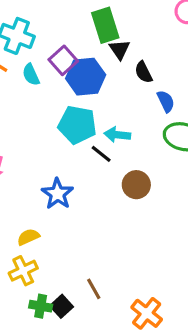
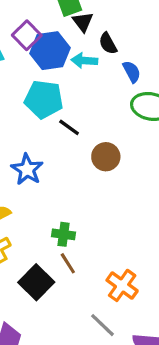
cyan arrow: (117, 135) -> (84, 61), moved
green cross: (41, 306) -> (64, 234), moved
black square: (62, 306) -> (36, 282), size x1.5

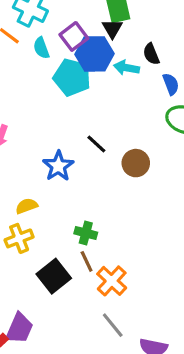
black triangle: (83, 22) -> (112, 29), moved
cyan pentagon: (44, 99) -> (72, 77), moved
black line: (69, 127) -> (96, 144), moved
orange cross: (122, 285) -> (112, 281), moved

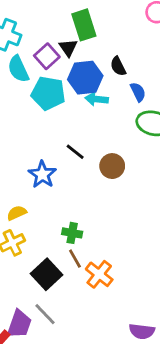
black triangle: (112, 29) -> (68, 48), moved
cyan semicircle: (41, 48) -> (18, 69), size x1.4
blue hexagon: (94, 54) -> (85, 78), moved
cyan arrow: (126, 68) -> (97, 99), moved
gray line: (113, 325) -> (45, 314), moved

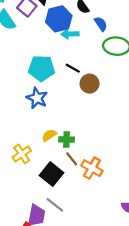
cyan pentagon: (48, 93) -> (41, 68), moved
black line: (75, 152) -> (73, 68), moved
yellow semicircle: (17, 213) -> (49, 135), moved

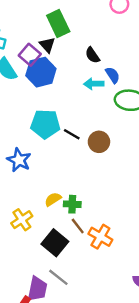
blue hexagon: (59, 19) -> (41, 72), moved
cyan arrow: (70, 34) -> (94, 84), moved
black line: (73, 68) -> (72, 134), moved
blue star: (37, 98) -> (19, 160), moved

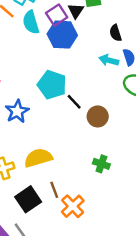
yellow semicircle: (53, 199) -> (38, 158), size x1.6
green cross: (72, 204) -> (101, 164), moved

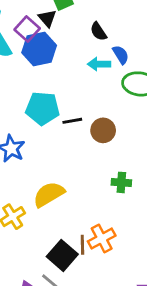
black line: (74, 102) -> (72, 121), turned -42
brown line: (54, 190) -> (82, 245), moved, turned 35
black square: (28, 199) -> (62, 255), moved
orange cross: (73, 206) -> (102, 238), turned 30

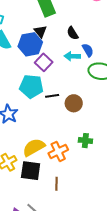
black triangle: (47, 18) -> (40, 32), moved
purple square: (27, 29) -> (44, 62), moved
orange cross: (102, 238) -> (58, 152), moved
black square: (62, 255) -> (31, 171), moved, turned -35

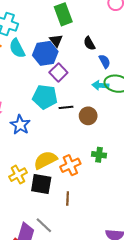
cyan arrow: (72, 56) -> (100, 85), moved

